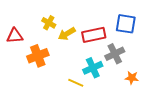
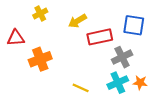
yellow cross: (49, 23) -> (40, 14), moved, turned 32
yellow arrow: (67, 34) -> (77, 21), moved
cyan cross: (93, 68) -> (118, 83), moved

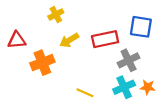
yellow cross: (40, 14) -> (56, 14), moved
yellow arrow: (77, 21) -> (69, 40), moved

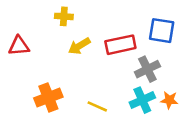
yellow cross: (56, 14) -> (64, 16), turned 32
orange cross: (42, 63) -> (48, 97), moved

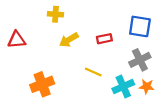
red rectangle: (120, 45) -> (104, 39), size x0.6
gray cross: (147, 69) -> (140, 60), moved
yellow line: (97, 106) -> (93, 72), moved

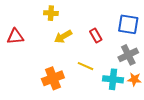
red rectangle: (104, 39) -> (96, 36), turned 72
orange cross: (42, 84) -> (53, 78), moved
cyan cross: (123, 86) -> (113, 79), turned 30

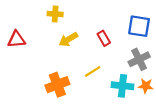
yellow line: (86, 66) -> (93, 71), turned -56

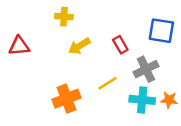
gray cross: (139, 59) -> (146, 69), moved

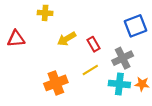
yellow cross: (64, 17) -> (45, 13), moved
blue square: (161, 31) -> (136, 26), turned -30
red rectangle: (120, 45) -> (94, 44), moved

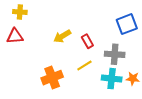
yellow cross: (45, 13) -> (20, 12), moved
gray cross: (123, 58) -> (115, 54), turned 30

